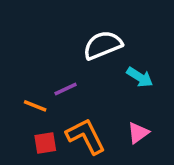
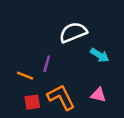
purple line: (66, 89) -> (47, 64), turned -49
pink triangle: (138, 133) -> (98, 95), turned 49

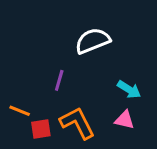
cyan arrow: (100, 55) -> (129, 89), moved
orange line: (25, 76) -> (20, 111), moved

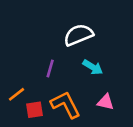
cyan arrow: (129, 89) -> (93, 67), moved
orange line: (20, 111) -> (16, 94), turned -60

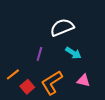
orange L-shape: (66, 105) -> (52, 83), turned -95
red square: (35, 110) -> (27, 87), turned -32

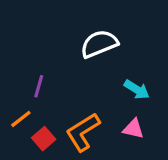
cyan arrow: (73, 53) -> (137, 90), moved
purple line: (39, 54) -> (39, 86), moved

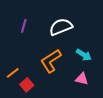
purple line: (39, 86) -> (24, 26), moved
orange L-shape: (83, 132) -> (51, 61), moved

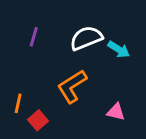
cyan arrow: (84, 55) -> (119, 49), moved
orange line: (13, 73) -> (18, 103), turned -40

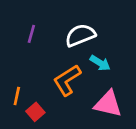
cyan arrow: (119, 49) -> (100, 63), moved
pink triangle: (116, 112) -> (108, 104), size x1.6

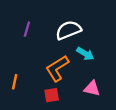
pink triangle: (108, 104) -> (92, 88), size x0.7
red square: (35, 112) -> (52, 95), moved, turned 32

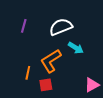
orange line: (15, 82) -> (28, 73), moved
pink triangle: (92, 88) -> (92, 85), moved, turned -42

